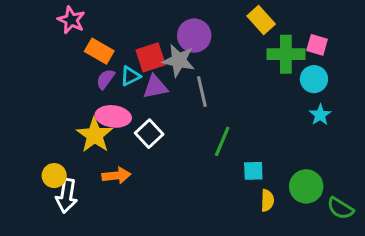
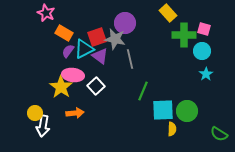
cyan triangle: (130, 76) -> (84, 49), size x1.5
purple triangle: (155, 87) -> (100, 56), turned 48
cyan square: (253, 171) -> (163, 110), size x1.6
green circle: (306, 186) -> (187, 111), moved

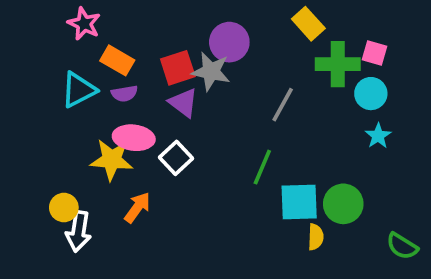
cyan triangle: (84, 49) -> (79, 90), moved
purple semicircle: (68, 51) -> (125, 94), turned -136
gray line: (130, 59) -> (283, 105), moved, turned 42
yellow star: (61, 87) -> (112, 160), turned -30
orange arrow: (75, 113) -> (137, 208), turned -48

